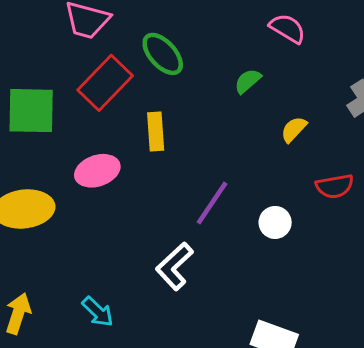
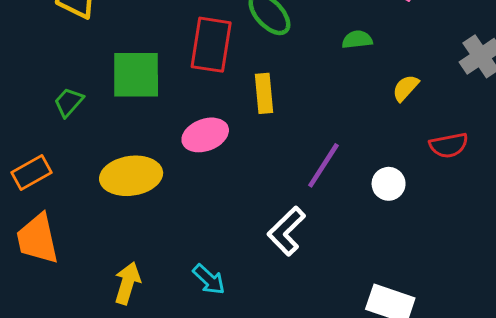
green semicircle: (248, 81) -> (357, 40), turned 36
red rectangle: (105, 83) -> (211, 45), turned -34

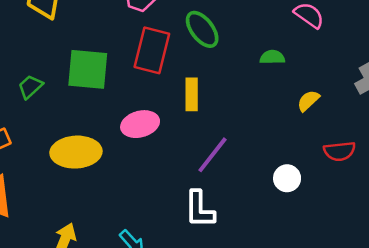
purple line: (323, 165) -> (212, 155), moved
white L-shape: (286, 231) -> (200, 209), turned -51

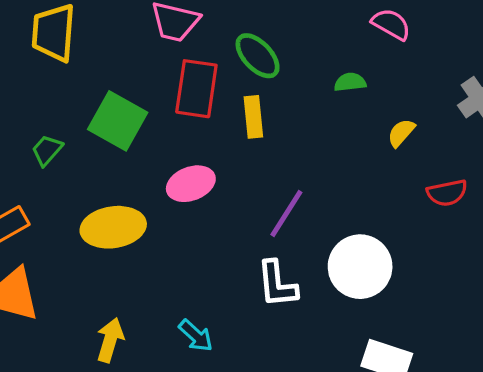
green square: (88, 69) -> (118, 121), turned 30
yellow rectangle: (192, 94) -> (253, 117), moved
white circle: (287, 178) -> (360, 267), moved, size x1.8

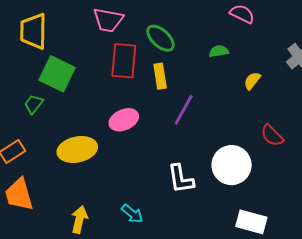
green square: (118, 121) -> (57, 74), moved
red semicircle: (447, 193) -> (272, 135), moved, turned 60
purple line: (286, 213) -> (184, 110), moved

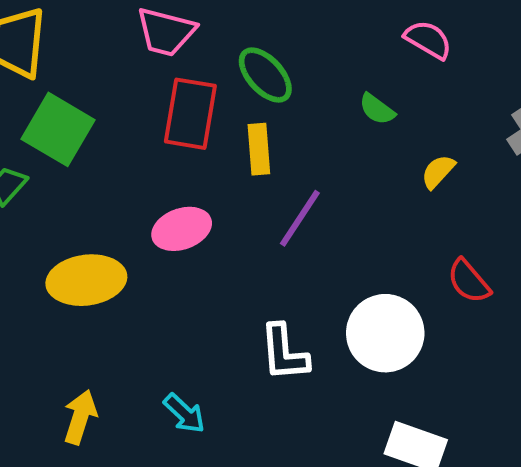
green semicircle: (219, 51) -> (377, 109), turned -138

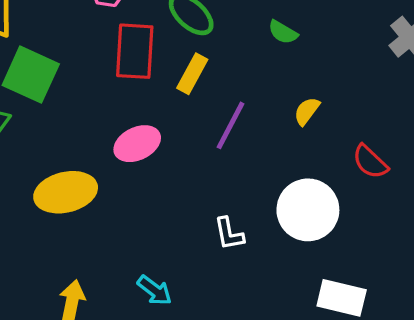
yellow rectangle: (259, 149) -> (192, 74), turned 39
yellow semicircle: (438, 172) -> (307, 111), moved
white L-shape: (284, 353) -> (229, 234), size x0.7

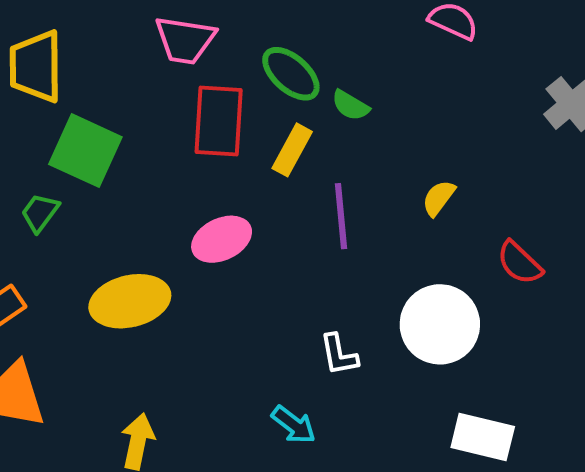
green semicircle: (283, 32) -> (350, 105), moved
purple line: (231, 125) -> (341, 216), turned -33
cyan arrow: (155, 290) -> (294, 425), moved

